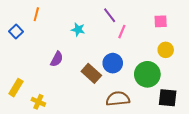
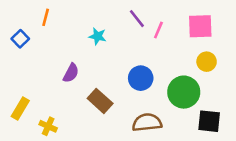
pink square: (161, 21) -> (200, 26), size x1.5
pink line: (122, 32) -> (158, 30), moved
brown rectangle: (91, 73) -> (100, 101), moved

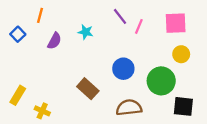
purple semicircle: (71, 73) -> (54, 41), moved

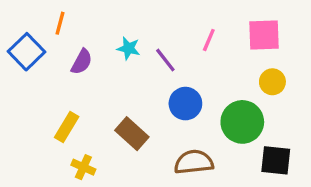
purple line: (120, 16) -> (165, 60), moved
blue square: (18, 34) -> (26, 52), size x1.5
yellow rectangle: (18, 95) -> (67, 127), moved
yellow cross: (42, 111) -> (83, 167), moved

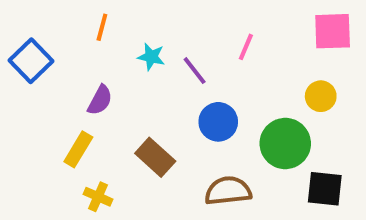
orange line: (60, 23) -> (102, 27), moved
pink square: (264, 35) -> (333, 31), moved
purple semicircle: (82, 62) -> (100, 100), moved

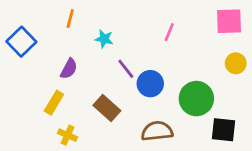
purple line: (195, 71) -> (126, 69), moved
yellow circle: (321, 96) -> (236, 63), moved

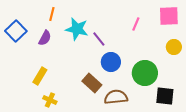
pink line: (169, 32) -> (136, 24), moved
cyan star: (104, 39) -> (77, 29), size x1.6
purple semicircle: (69, 69) -> (45, 38), moved
purple line: (126, 69) -> (99, 39), moved
brown rectangle: (107, 108) -> (92, 83), moved

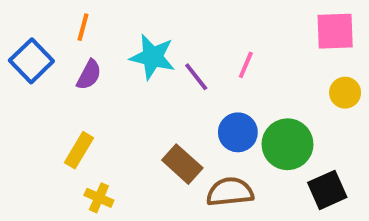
orange line: (52, 14) -> (83, 27), moved
pink line: (136, 24) -> (246, 65), moved
blue circle: (111, 62) -> (238, 132), moved
black square: (165, 96) -> (327, 190), turned -30

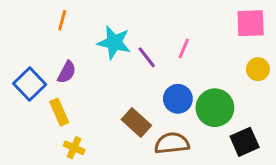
blue square: (31, 61) -> (30, 84), moved
purple semicircle: (89, 75) -> (67, 72), moved
yellow rectangle: (79, 150) -> (59, 112), turned -55

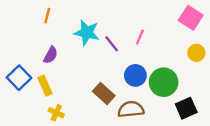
pink square: (251, 23) -> (191, 18), turned 35
blue square: (30, 84) -> (19, 78), moved

